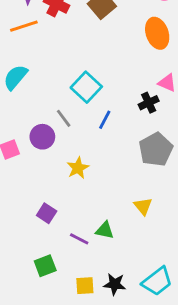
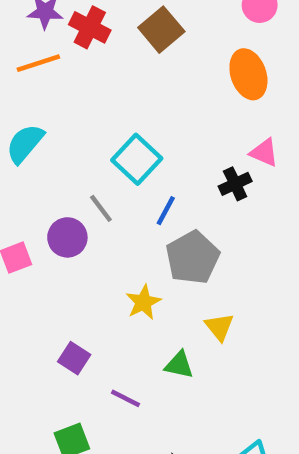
gray pentagon: (156, 149) -> (193, 258), moved
yellow star: (78, 168) -> (143, 302), moved
yellow triangle: (143, 206) -> (219, 327), moved
green triangle: (105, 230) -> (179, 365), moved

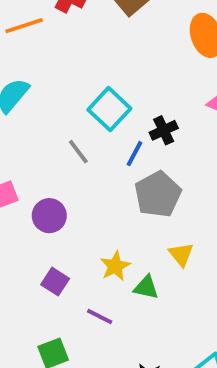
black cross: (235, 184) -> (164, 130), moved
purple circle: (67, 237) -> (49, 216), moved
yellow star: (143, 302) -> (115, 266), moved

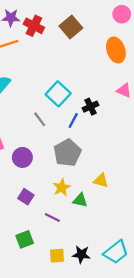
gray pentagon: (158, 194) -> (67, 153), moved
yellow triangle: (181, 254) -> (101, 181), turned -35

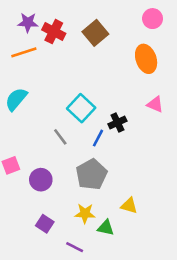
yellow star: (62, 187) -> (85, 213), turned 30

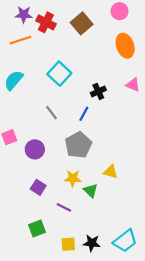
pink circle: (153, 19) -> (120, 11), moved
cyan square: (81, 108) -> (59, 74), moved
black cross: (117, 123) -> (98, 91), moved
green triangle: (106, 228) -> (91, 191), turned 32

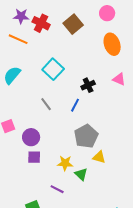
orange line: (20, 40) -> (18, 39), turned 42
gray pentagon: (78, 145) -> (86, 136), moved
purple square: (38, 187) -> (34, 157), moved, turned -32

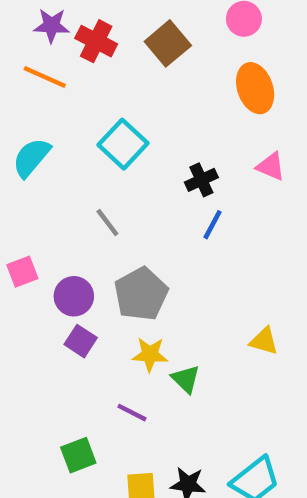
blue line: (75, 105) -> (213, 225), moved
gray pentagon: (86, 136) -> (141, 294), moved
purple square: (34, 157) -> (81, 341), turned 32
yellow triangle: (99, 157) -> (264, 341), moved

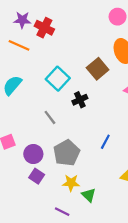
brown square: (168, 43) -> (98, 69), moved
black cross: (201, 180) -> (80, 100), moved
blue line: (213, 225) -> (105, 142), moved

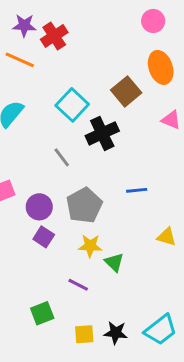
red cross: (44, 28) -> (54, 36), turned 30
black cross: (80, 100) -> (102, 133), size x1.5
blue line: (105, 142) -> (137, 190), turned 56

